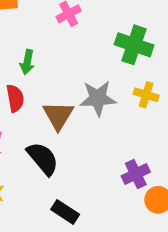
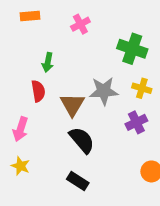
black semicircle: (43, 159) -> (82, 140), moved
purple cross: (136, 174) -> (136, 122), moved

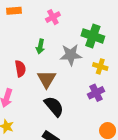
green arrow: (48, 62) -> (40, 46), moved
gray star: (104, 91) -> (71, 55), moved

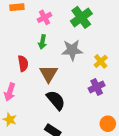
pink cross: (53, 17) -> (45, 17), moved
green cross: (93, 36) -> (81, 17), moved, turned 35
yellow cross: (100, 66) -> (101, 61), turned 32

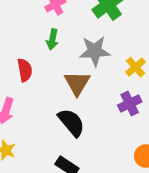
brown triangle: (49, 74) -> (77, 83), moved

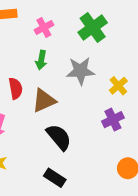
brown triangle: (77, 83) -> (44, 101), moved, turned 35

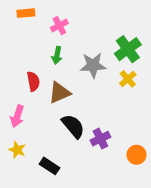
green cross: (93, 28) -> (128, 49), moved
purple cross: (113, 120) -> (100, 139), moved
black rectangle: (55, 178) -> (49, 166), moved

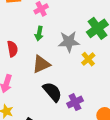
yellow cross: (128, 79) -> (88, 59), moved
red semicircle: (33, 81) -> (12, 49), moved

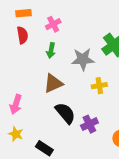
red semicircle: (12, 49) -> (22, 35), moved
yellow cross: (88, 59) -> (99, 86), moved, turned 32

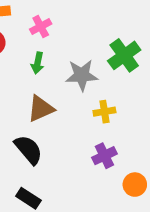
black semicircle: (65, 113) -> (28, 150), moved
purple cross: (89, 124) -> (104, 156), moved

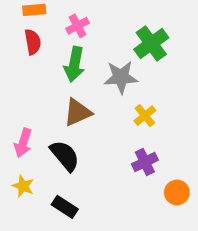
green cross: (124, 55) -> (151, 43), moved
green arrow: (38, 63) -> (74, 64), size x1.5
yellow cross: (104, 112) -> (145, 116), turned -30

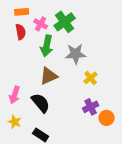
pink cross: (78, 26) -> (41, 24), moved, turned -32
green cross: (151, 43) -> (65, 22), moved
orange circle: (177, 192) -> (107, 118), moved

